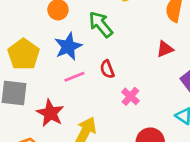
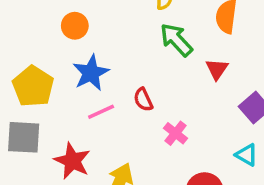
green arrow: (101, 24) -> (176, 40), moved
red triangle: (165, 49) -> (217, 69), turned -30

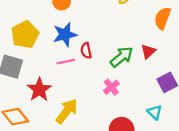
green arrow: (176, 40) -> (122, 57), moved, turned 80
red semicircle: (143, 100) -> (86, 51), moved

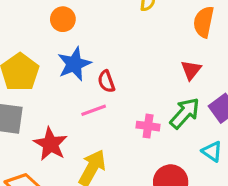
green arrow: (122, 57) -> (185, 113), moved
pink line: (66, 62) -> (94, 110), moved
pink cross: (111, 87) -> (148, 126), turned -35

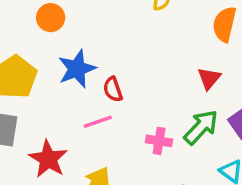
orange circle: (63, 19) -> (51, 18), moved

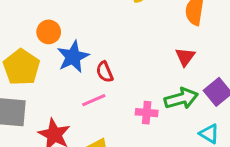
orange circle: (51, 18) -> (49, 32), moved
green arrow: (201, 127) -> (181, 98), turned 36

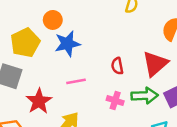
red triangle: (185, 57) -> (155, 64), size x1.6
red semicircle: (105, 72) -> (117, 66), moved

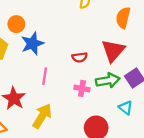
red semicircle: (117, 66) -> (80, 57), turned -80
pink line: (76, 81) -> (45, 76), turned -63

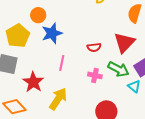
green arrow: (108, 80) -> (118, 69), turned 35
cyan triangle: (126, 108) -> (134, 86), moved

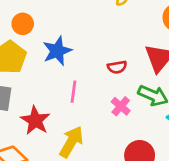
orange circle: (38, 15) -> (23, 24), moved
pink cross: (95, 75) -> (121, 106), turned 32

